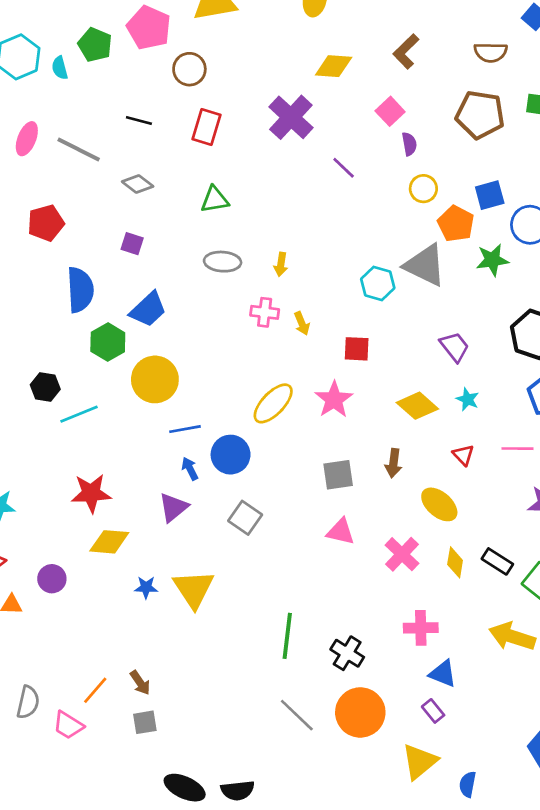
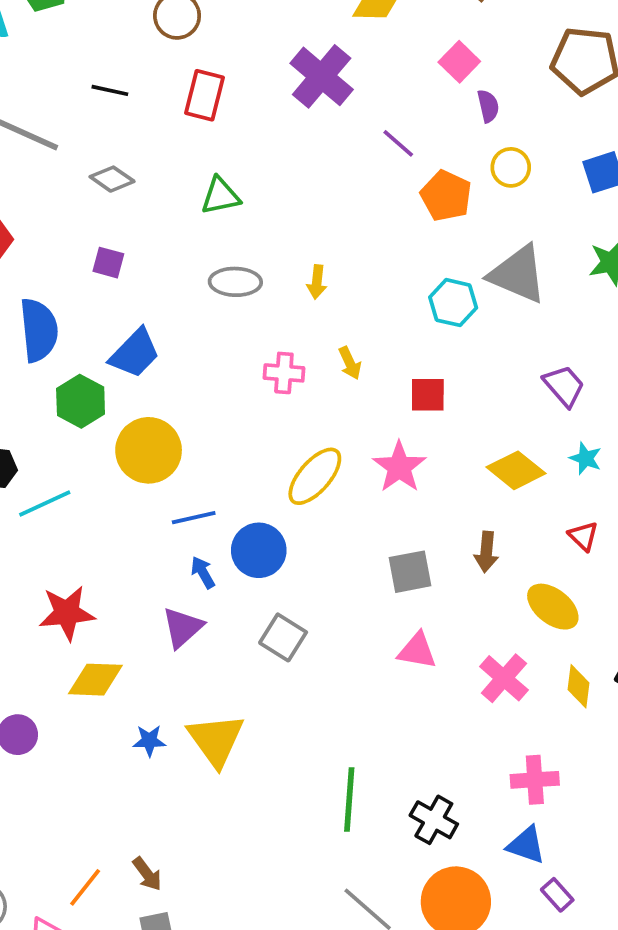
orange pentagon: (456, 224) -> (446, 196), moved
pink cross: (265, 312) -> (284, 373), moved
blue triangle: (443, 674) -> (526, 845), moved

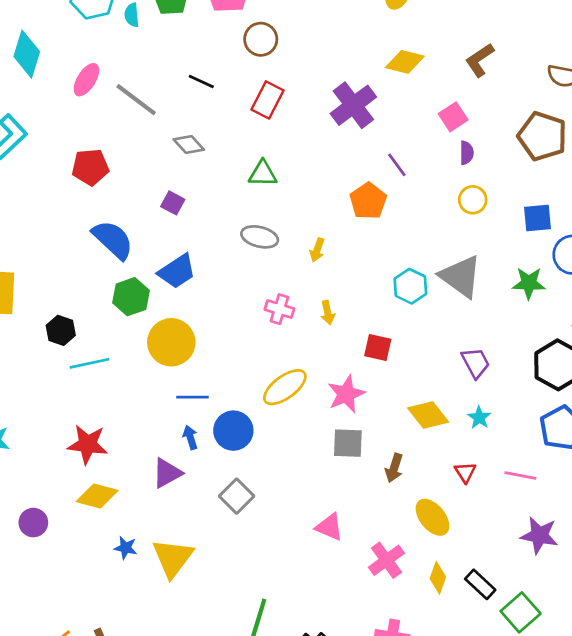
orange pentagon: (446, 196) -> (368, 201), moved
blue semicircle: (39, 330) -> (113, 240), turned -54
gray square: (410, 572) -> (348, 443), moved

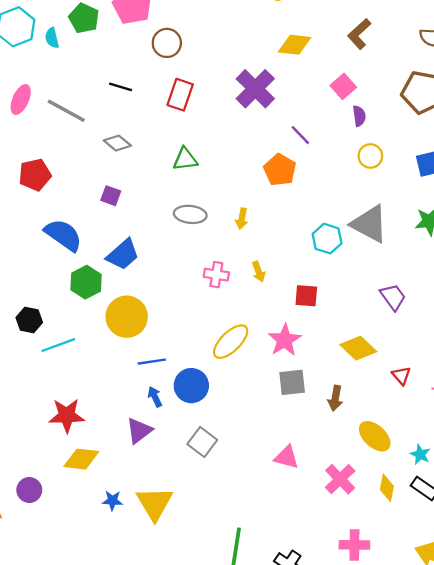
cyan star: (479, 418) -> (420, 454), moved
red triangle: (465, 472) -> (401, 376), moved

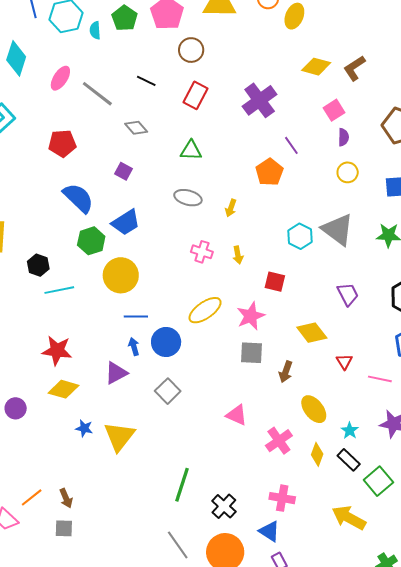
yellow diamond: (295, 45) -> (316, 67), moved

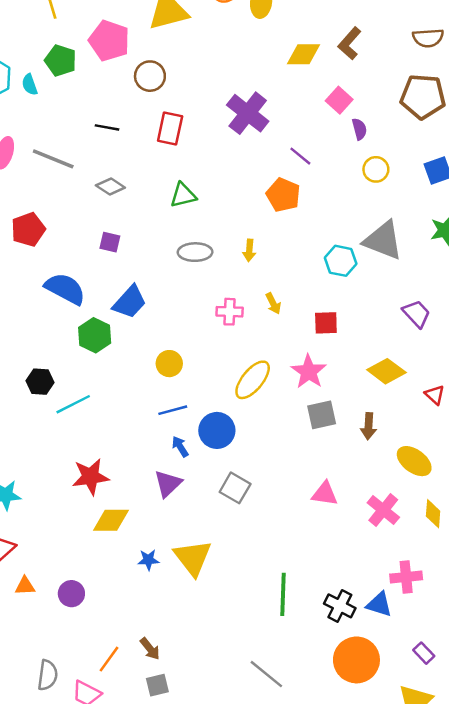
yellow circle: (121, 275) -> (169, 364), moved, size x0.6
purple circle: (16, 408) -> (71, 594), moved
blue triangle: (269, 531) -> (379, 604), moved
gray line: (178, 545) -> (266, 674), moved

